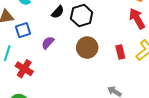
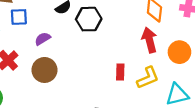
brown circle: (87, 48) -> (44, 70), moved

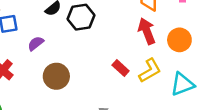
brown circle: (44, 70) -> (56, 76), moved
red rectangle: (120, 72) -> (121, 68), turned -42

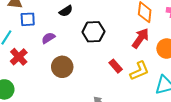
black hexagon: (81, 17) -> (93, 32), moved
red arrow: (147, 31) -> (141, 38), turned 50

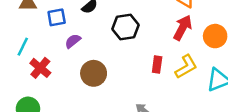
blue square: (28, 19) -> (57, 17), moved
red rectangle: (116, 66) -> (157, 65), turned 56

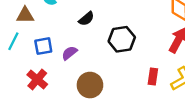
blue square: (57, 17) -> (43, 46), moved
cyan line: (23, 47) -> (13, 41), moved

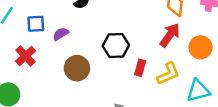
black hexagon: (122, 39) -> (116, 45), moved

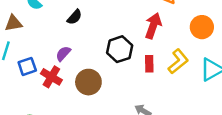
blue square: (36, 24) -> (27, 66), moved
red arrow: (170, 35) -> (153, 26), moved
red cross: (26, 56) -> (51, 77), moved

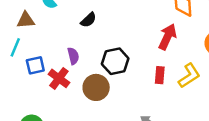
black hexagon: (120, 49) -> (115, 61), moved
purple semicircle: (63, 54) -> (73, 56), turned 119

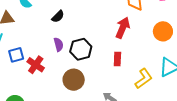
purple semicircle: (73, 56) -> (59, 44), moved
yellow L-shape: (189, 76) -> (144, 79), moved
brown circle: (96, 87) -> (74, 80), moved

